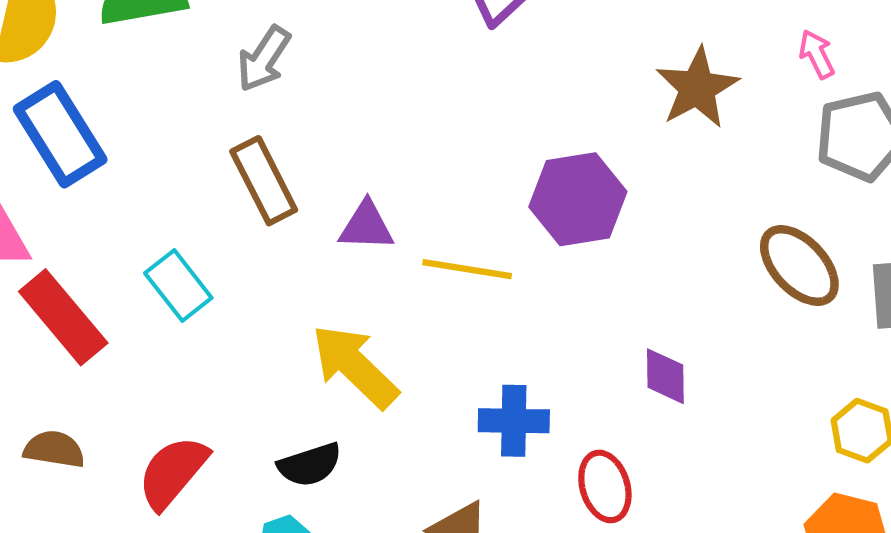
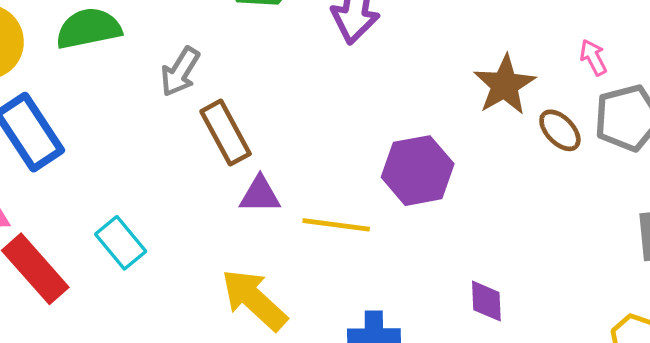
brown rectangle: (264, 181) -> (226, 133), moved
brown ellipse: (799, 265) -> (560, 130), moved, size x0.7

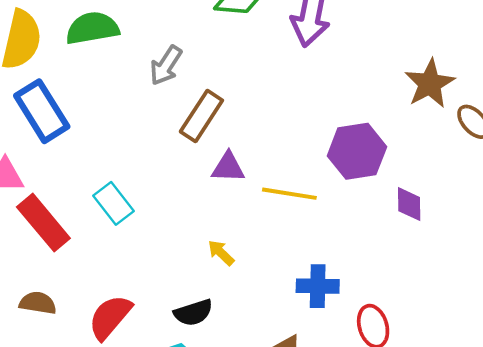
brown rectangle: (226, 133) -> (201, 116), turned 60
yellow arrow: (254, 300) -> (221, 253), size x0.5
purple diamond: (486, 301) -> (409, 204), moved

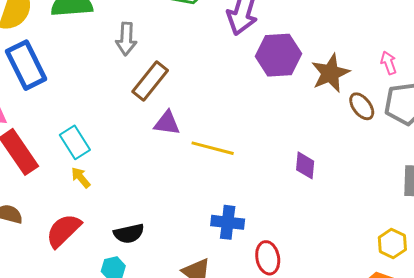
gray arrow: (166, 65) -> (126, 39), turned -36
purple hexagon: (357, 151) -> (279, 55), moved
yellow arrow: (221, 253) -> (81, 178), moved

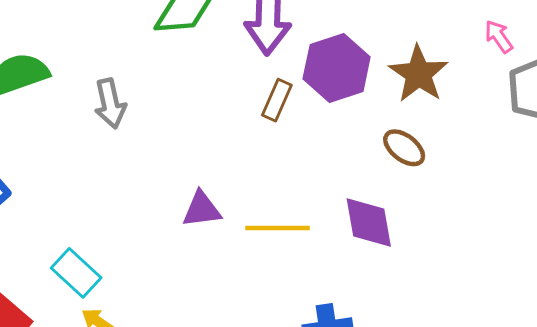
brown rectangle: (150, 81) -> (277, 100), moved, size x0.7
brown ellipse: (362, 106) -> (404, 148), moved
purple diamond: (305, 165) -> (369, 222), moved, size x1.4

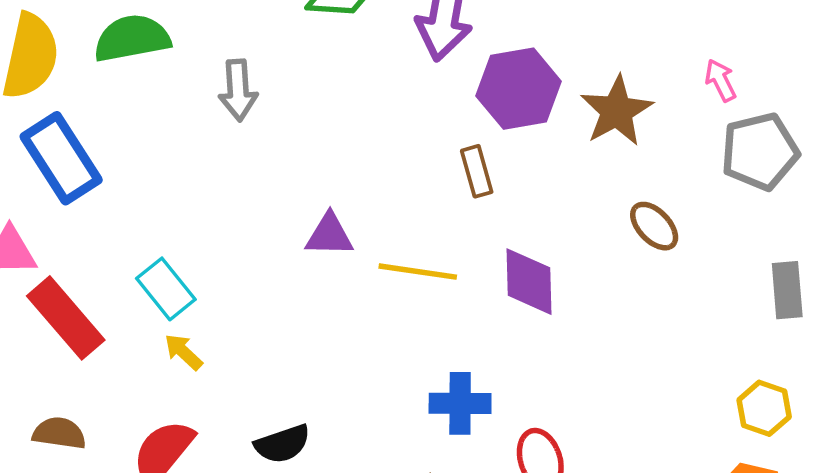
brown rectangle: (277, 100) -> (477, 171), moved, turned -48
brown ellipse: (404, 148) -> (654, 226), moved

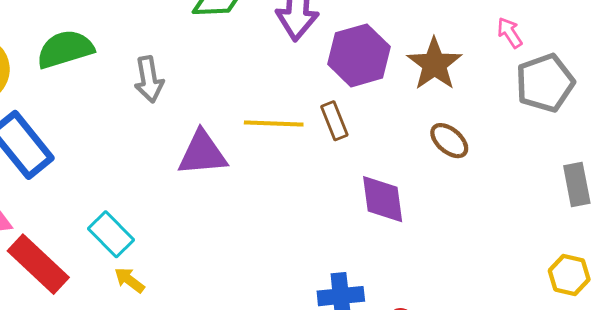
brown ellipse: (654, 226) -> (449, 141), moved
purple triangle: (329, 235) -> (202, 153), moved, size x1.4
yellow line: (418, 272) -> (274, 124), moved

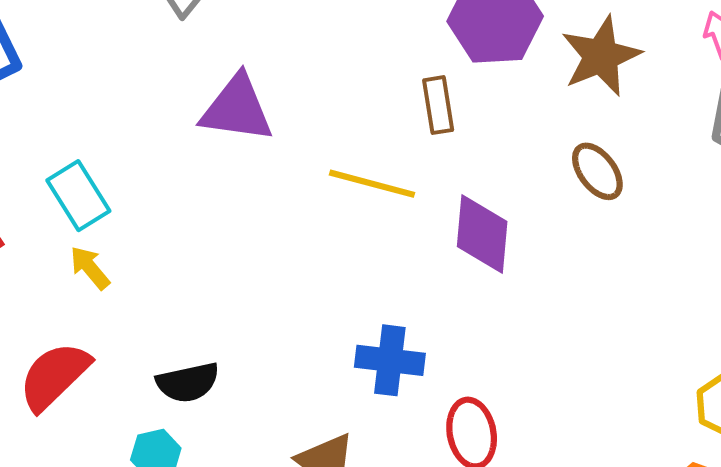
yellow line: (274, 124) -> (372, 184), moved

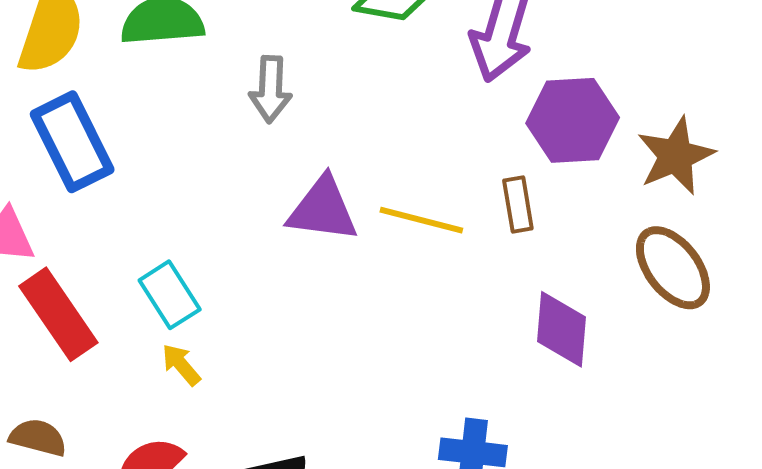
brown ellipse: (597, 171) -> (673, 268), size x1.5
yellow line: (372, 184) -> (421, 220), moved

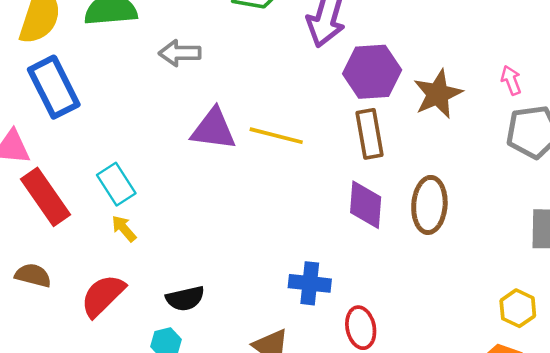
gray arrow: (270, 89) -> (180, 53), turned 87
brown rectangle: (518, 204) -> (370, 134), moved, size x1.4
brown ellipse: (673, 268) -> (429, 205), moved, turned 42

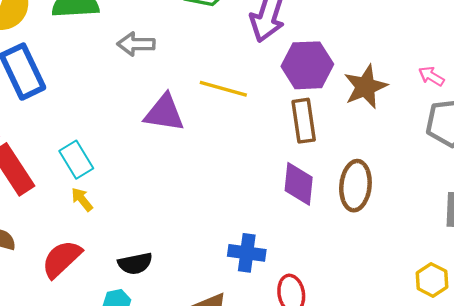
pink arrow: (511, 80) -> (431, 76), turned -40
yellow line: (276, 136) -> (223, 89), moved

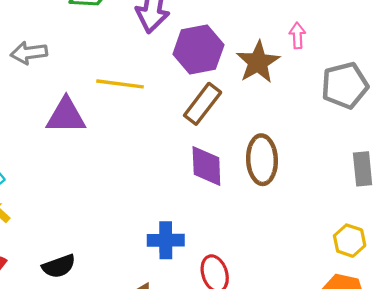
pink arrow: (431, 76) -> (297, 35), moved, turned 65
brown rectangle: (304, 121) -> (203, 104), turned 54

